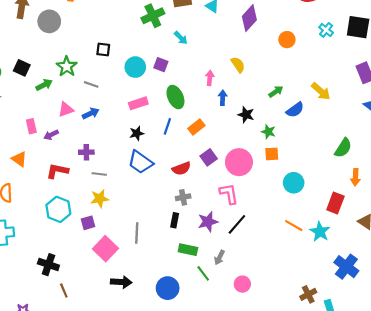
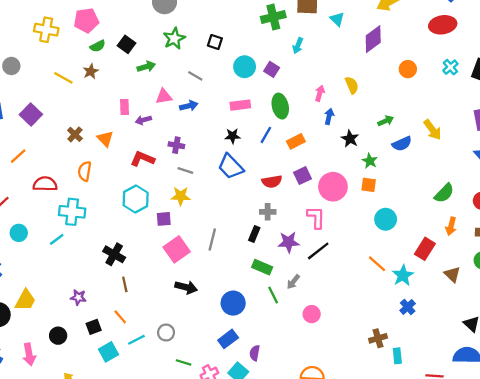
cyan arrow: (181, 38) -> (298, 46), turned 56
green star: (67, 66) -> (174, 39), moved
blue cross: (346, 267) -> (408, 307), moved, size x0.6

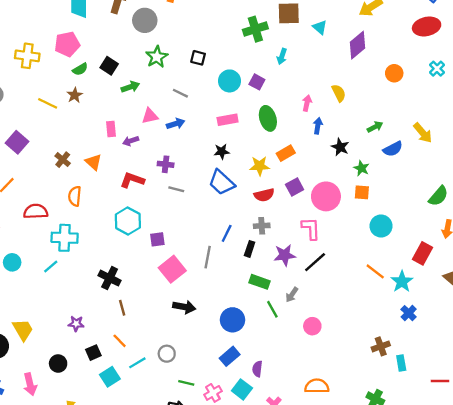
blue line: (266, 135) -> (227, 233), moved
yellow star: (181, 196) -> (260, 166), moved
yellow trapezoid: (25, 300) -> (23, 330), turned -55

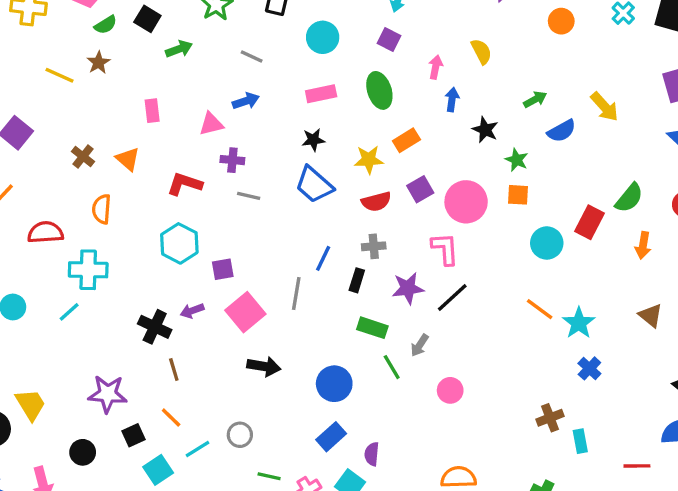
purple square: (257, 82) -> (389, 39), moved
pink triangle: (150, 116) -> (211, 124), moved
purple arrow: (131, 141) -> (192, 311), moved
red rectangle: (422, 253) -> (590, 222), moved
purple star: (76, 324) -> (108, 394), size x1.6

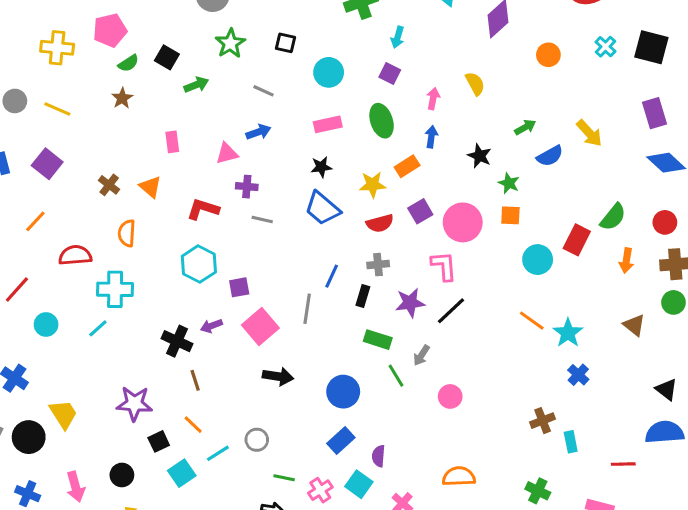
yellow line: (59, 75) -> (57, 109), moved
blue arrow: (452, 100) -> (431, 137), moved
black circle: (83, 452) -> (122, 475), moved

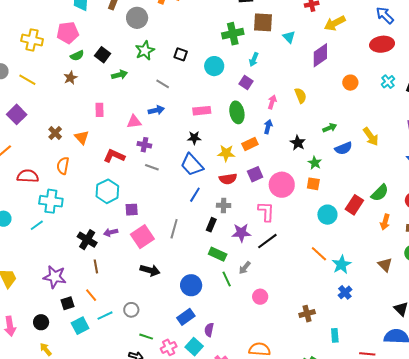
cyan circle: (329, 72) -> (214, 66), moved
blue line: (332, 276) -> (195, 195), moved
brown cross: (543, 421) -> (307, 314), moved

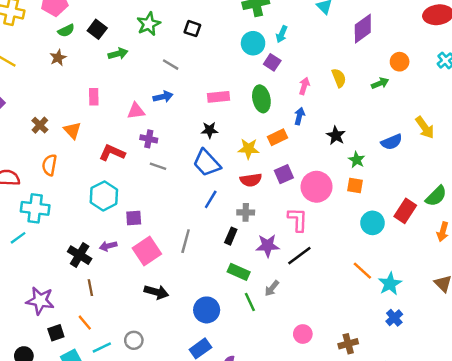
cyan circle: (214, 66) -> (253, 43), moved
green arrow: (330, 128) -> (380, 83), moved
pink circle: (260, 297) -> (303, 334), moved

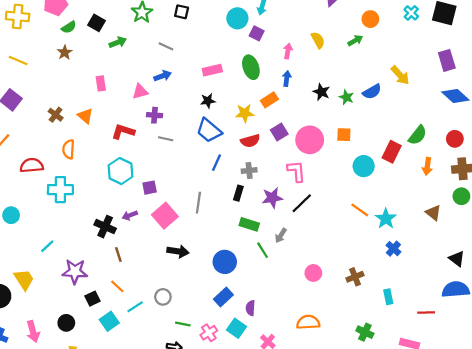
green star: (357, 160) -> (346, 97), moved
cyan line: (18, 238) -> (47, 246), moved

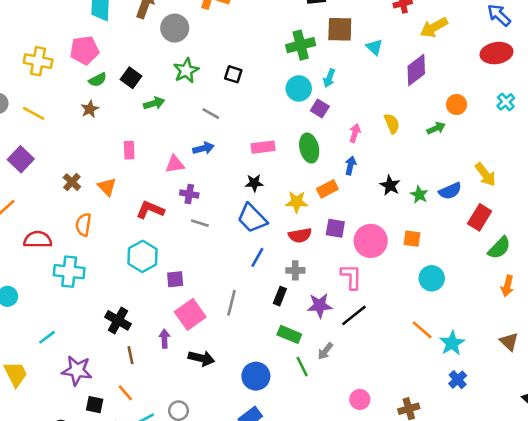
purple square: (279, 132) -> (335, 228), turned 35
red rectangle: (392, 152) -> (480, 217), moved
purple arrow: (130, 215) -> (164, 339), moved, turned 104
black square: (93, 299) -> (95, 405), turned 32

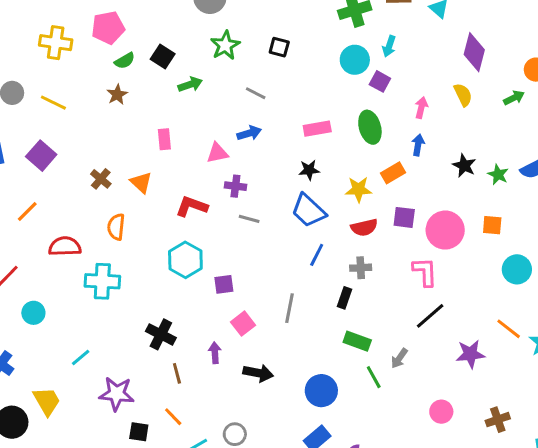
purple diamond: (416, 70) -> (474, 52), moved, turned -36
purple star: (320, 305) -> (470, 354), moved
pink square: (190, 314) -> (243, 324), size x0.7

